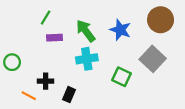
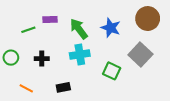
green line: (46, 18) -> (28, 30), moved, turned 40
purple rectangle: (54, 38) -> (50, 20), moved
black cross: (46, 81) -> (42, 59), moved
black rectangle: (69, 95) -> (63, 87), turned 56

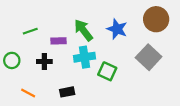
purple rectangle: (50, 20) -> (58, 41), moved
green square: (112, 71) -> (107, 71), moved

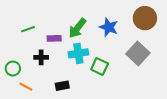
green arrow: (83, 30) -> (77, 28), turned -105
green circle: (12, 60) -> (13, 69), moved

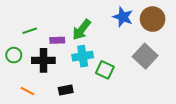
blue star: (109, 27) -> (123, 17), moved
black cross: (41, 57) -> (43, 60), size x1.5
green circle: (13, 69) -> (14, 55), moved

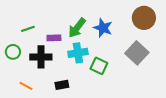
blue star: (123, 17) -> (103, 28), moved

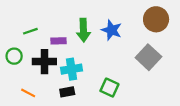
green arrow: (77, 28) -> (83, 30), turned -40
cyan cross: (78, 53) -> (72, 69), moved
green square: (99, 66) -> (109, 88), moved

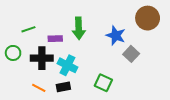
blue star: (112, 30) -> (116, 36), moved
gray square: (148, 57) -> (131, 54), moved, size x0.7
cyan cross: (72, 69) -> (67, 65), turned 36
orange line: (28, 93) -> (39, 88), moved

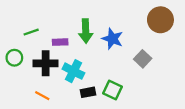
blue star: (116, 36) -> (112, 39), moved
black rectangle: (63, 87) -> (88, 92), moved

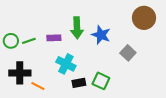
green line: (31, 32) -> (29, 41), moved
green circle: (14, 58) -> (11, 41), moved
black cross: (46, 63) -> (20, 73), moved

